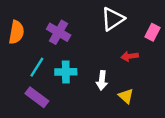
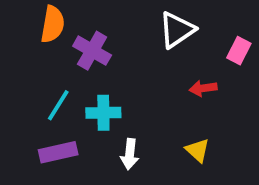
orange semicircle: (16, 32) -> (53, 24), moved
white arrow: (102, 80) -> (130, 154), moved
purple rectangle: (37, 97) -> (58, 152), turned -50

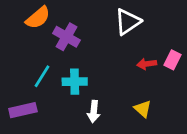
orange semicircle: (53, 24) -> (38, 18), turned 40
pink rectangle: (239, 51) -> (173, 60), moved
purple rectangle: (58, 152) -> (23, 110), moved

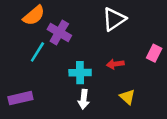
red arrow: (147, 64) -> (115, 64), moved
cyan line: (42, 76) -> (37, 52), moved
cyan cross: (75, 82) -> (80, 73), moved

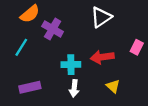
cyan line: (37, 52) -> (21, 47), moved
red arrow: (115, 64) -> (102, 57), size x1.5
purple rectangle: (20, 98) -> (30, 87), moved

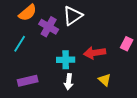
white triangle: (101, 17) -> (73, 16), moved

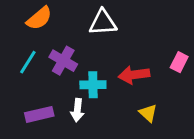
white triangle: (73, 16) -> (103, 22), turned 30
purple cross: (49, 27) -> (63, 61), moved
white arrow: (69, 82) -> (77, 110), moved

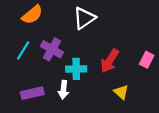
white triangle: (103, 22) -> (84, 18), turned -30
pink rectangle: (179, 62) -> (147, 60), moved
red arrow: (134, 75) -> (110, 61), turned -50

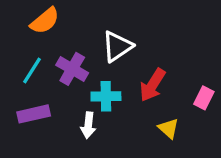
white triangle: (84, 18) -> (117, 46), moved
pink rectangle: (147, 60) -> (204, 98), moved
purple rectangle: (32, 93) -> (34, 114), moved

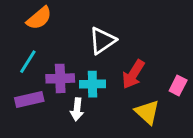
purple cross: (72, 69) -> (60, 78), moved, turned -32
yellow triangle: (169, 128) -> (147, 112), size x1.4

